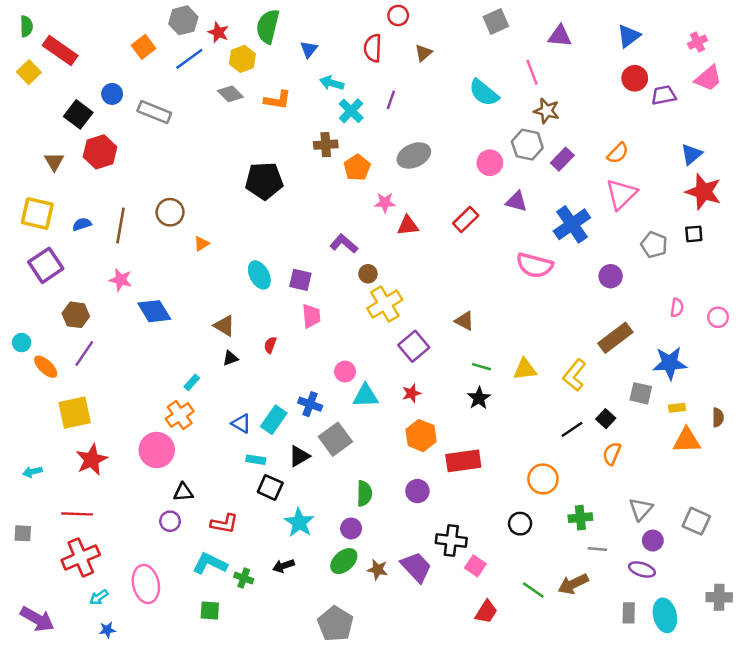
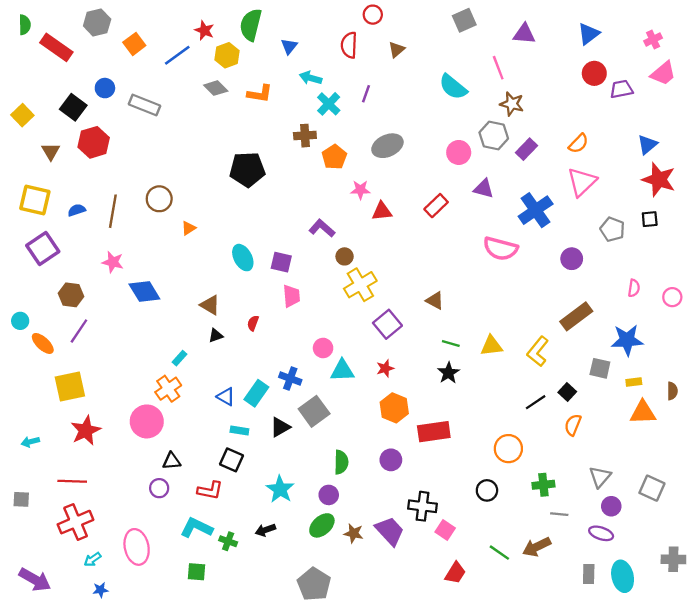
gray hexagon: (183, 20) -> (97, 22), moved
yellow square: (29, 72) -> (22, 115), moved
black square: (270, 487) -> (232, 460), moved

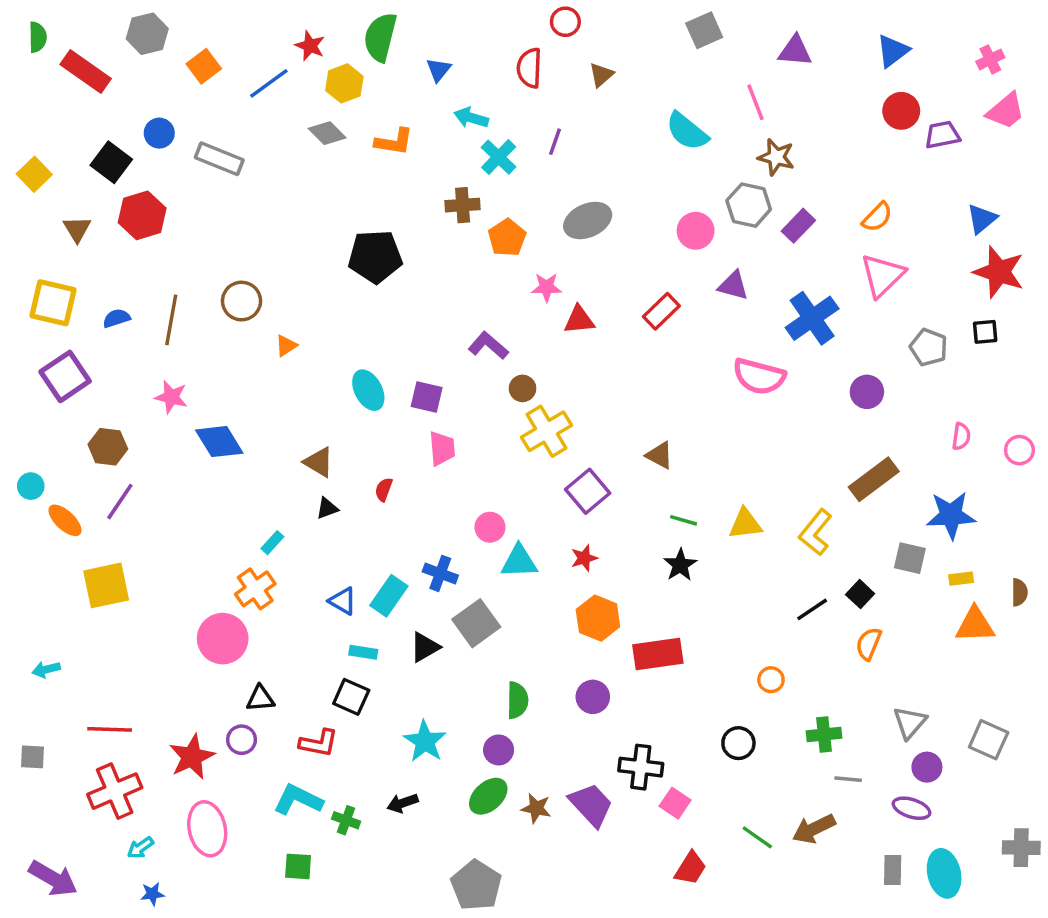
red star: (86, 430) -> (192, 757), moved
orange circle: (508, 449) -> (771, 680), size x0.6

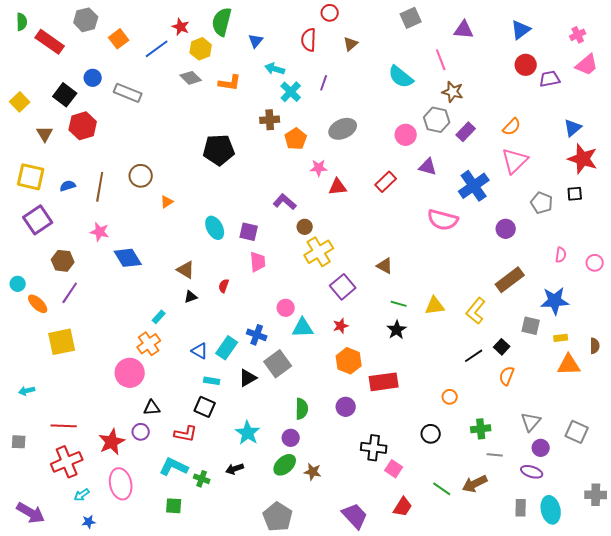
purple trapezoid: (591, 805) -> (355, 516), moved

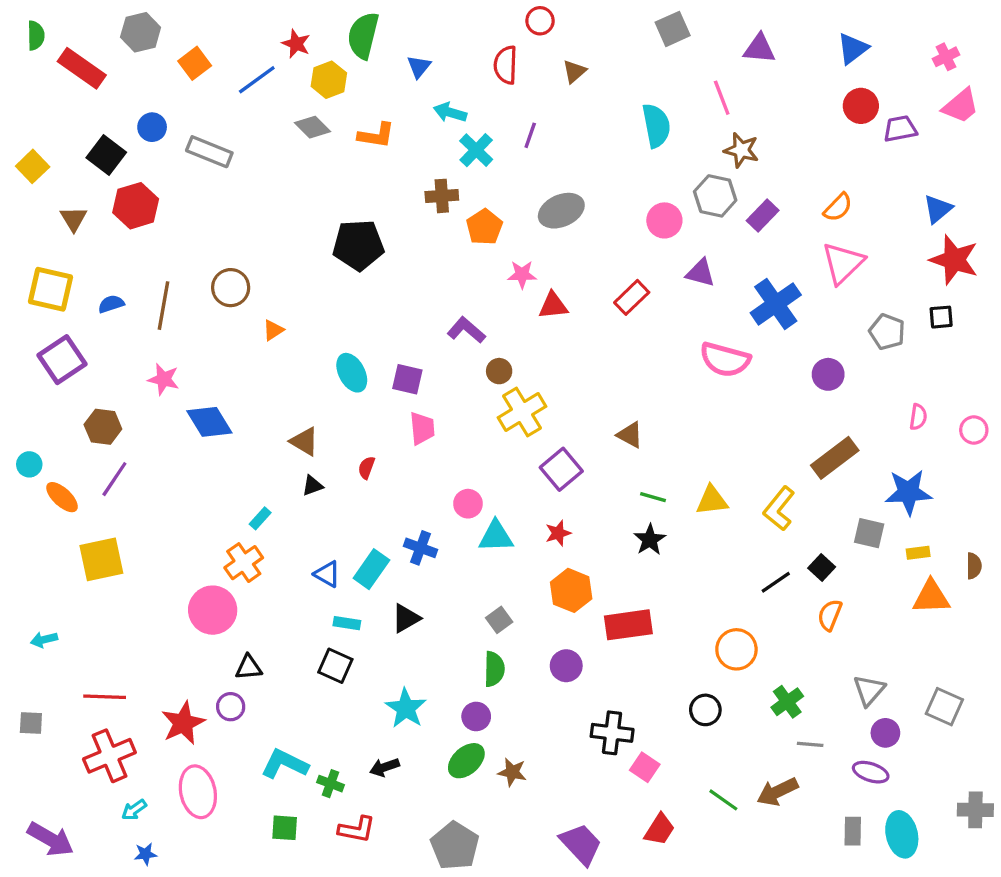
cyan semicircle: (401, 77) -> (656, 126), turned -140
gray square: (278, 364) -> (499, 620), moved, size x0.6
orange circle: (450, 397) -> (736, 649), size x1.6
green cross: (481, 429) -> (787, 702), turned -30
red L-shape: (186, 434) -> (357, 829), moved

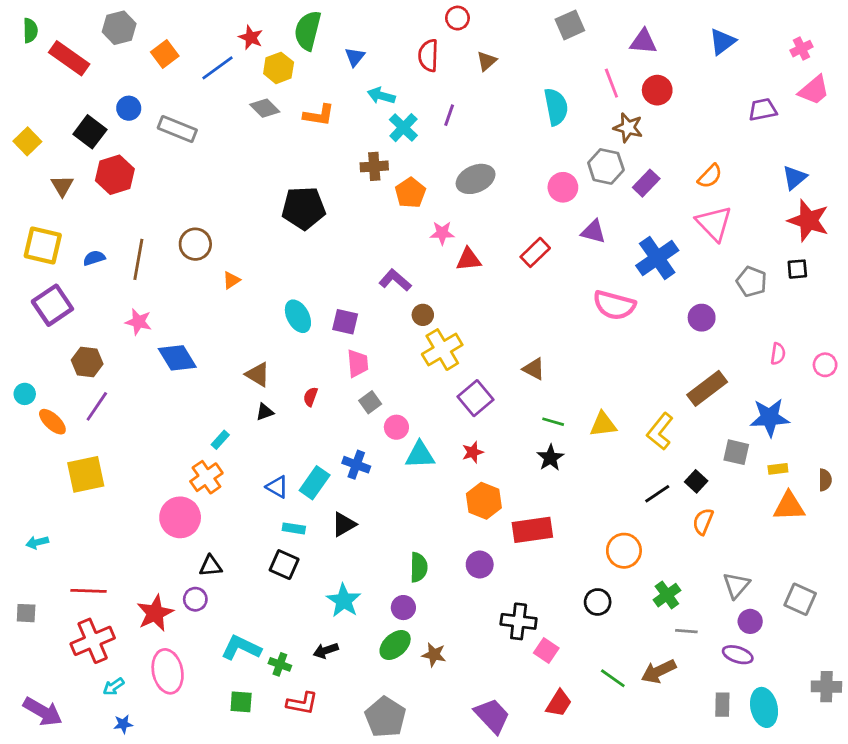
red circle: (861, 106) -> (657, 90), moved
pink triangle: (843, 263) -> (714, 223), turned -30
gray square: (499, 620) -> (370, 402), moved

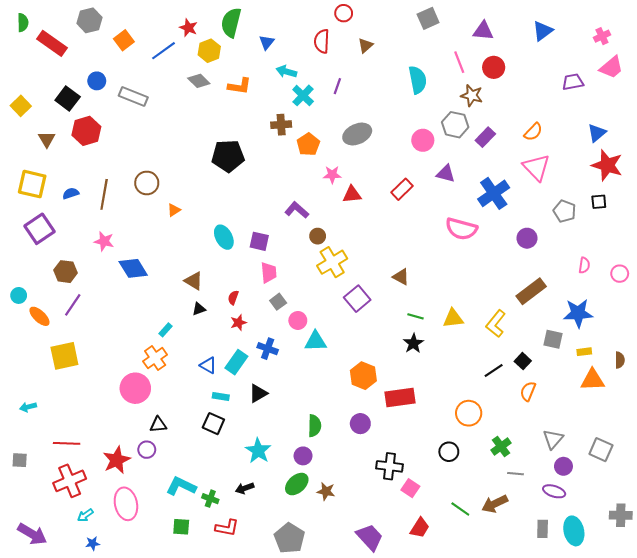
red star: (473, 452) -> (238, 323), moved

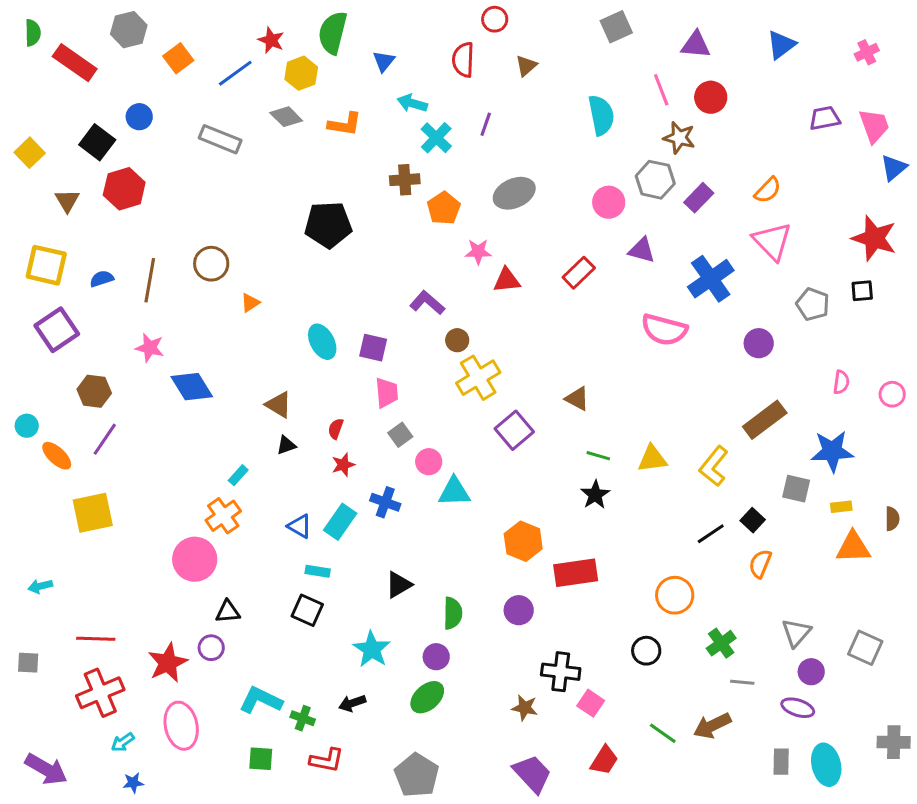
pink trapezoid: (611, 67) -> (874, 126), moved, turned -70
gray rectangle: (133, 97) -> (220, 139), moved
blue triangle: (597, 133) -> (894, 168), moved
black triangle: (258, 393) -> (399, 585), moved
brown star: (326, 491) -> (525, 708), moved

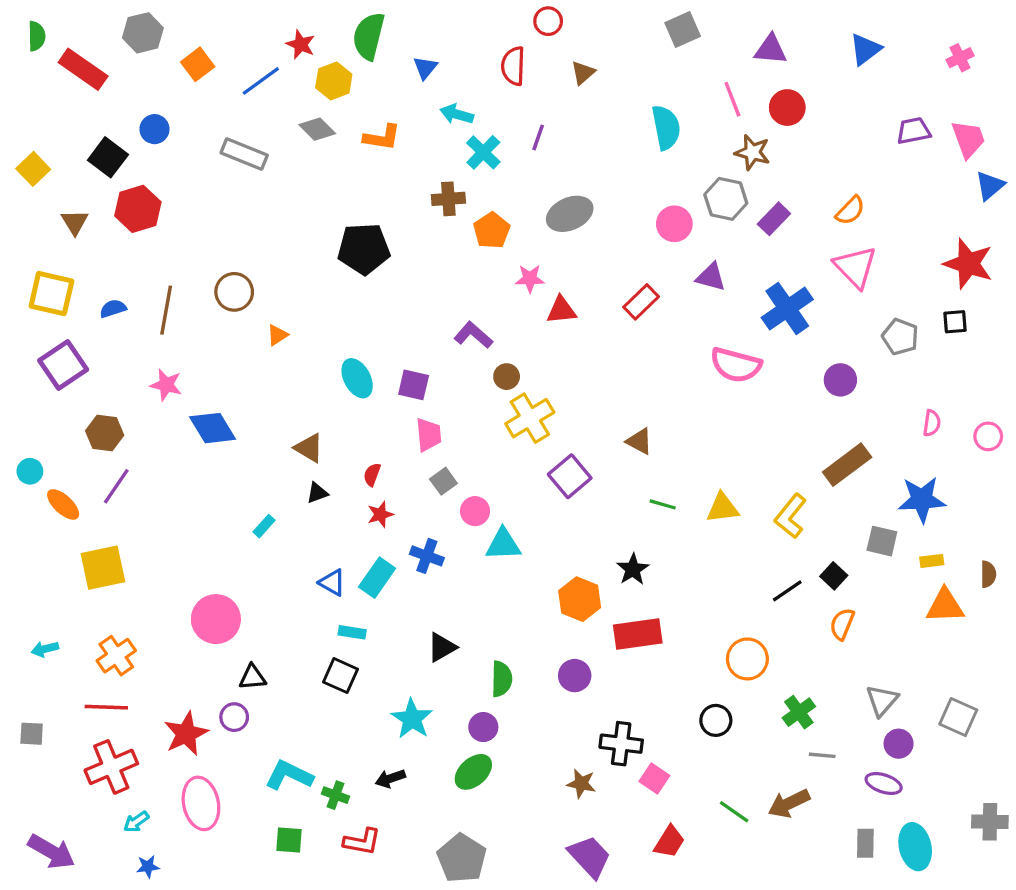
black star: (595, 495) -> (633, 569), moved
orange cross: (223, 516) -> (116, 656), moved

